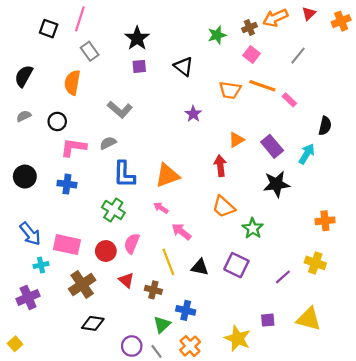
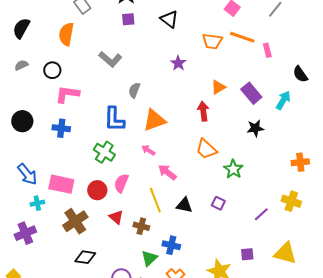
pink rectangle: (289, 100) -> (267, 50), turned 32
black semicircle: (325, 126) -> (300, 74), turned 132
gray semicircle: (108, 143) -> (134, 90), moved, turned -42
black star: (276, 184) -> (255, 128), size x0.7
purple square: (236, 265) -> (218, 203), size x0.6

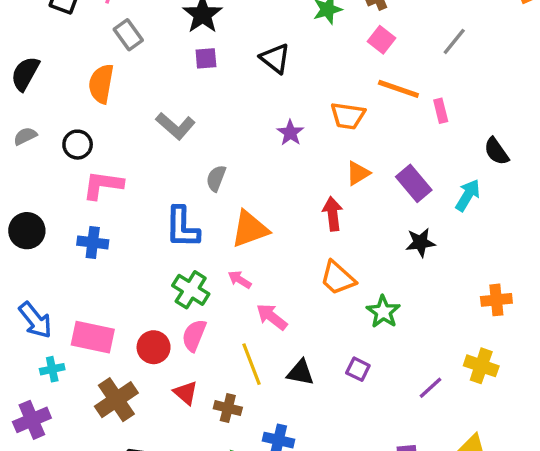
orange trapezoid: (212, 41) -> (348, 116), moved
green cross: (104, 152) -> (191, 290), moved

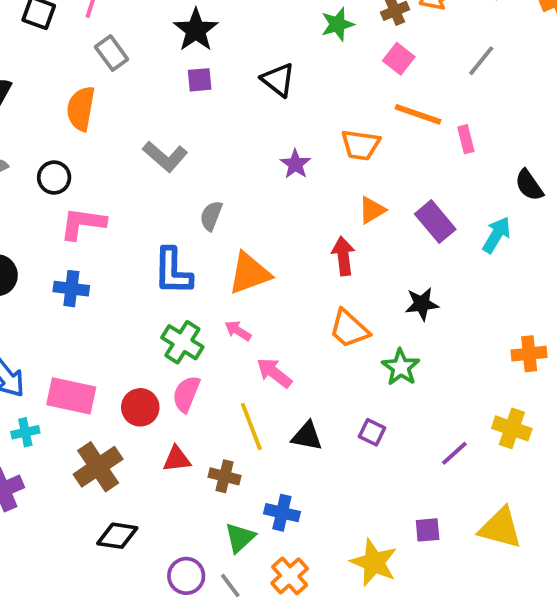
black star: (420, 242) -> (422, 304), moved
red triangle: (186, 393) -> (177, 459), turned -48

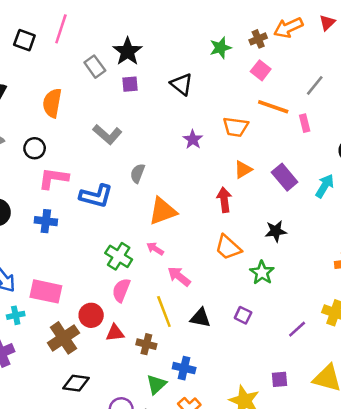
gray rectangle: (112, 53) -> (95, 67), moved
gray line: (481, 61) -> (315, 85), moved
blue L-shape: (173, 271) -> (96, 196), moved, turned -76
red circle: (140, 407) -> (91, 315), moved

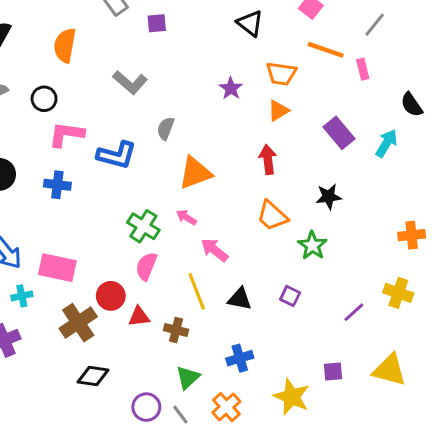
black triangle: (182, 84) -> (250, 23), moved
orange triangle: (243, 170) -> (278, 111), moved
blue cross: (184, 368) -> (240, 358), moved, turned -30

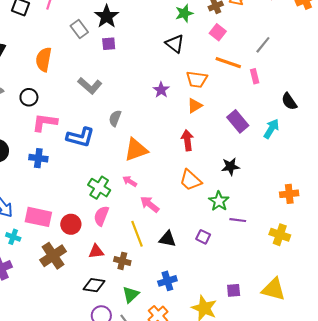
cyan cross: (22, 296) -> (13, 237), turned 32
red circle: (111, 296) -> (71, 224), moved
purple line: (354, 312) -> (238, 220), moved, turned 49
black diamond: (93, 376) -> (94, 285), moved

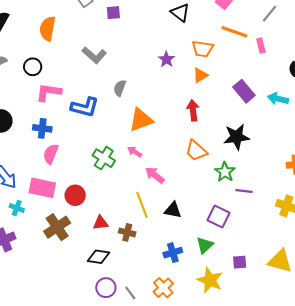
cyan arrow: (271, 129) -> (278, 99), turned -108
black star: (230, 167) -> (237, 137), size x1.4
pink semicircle: (101, 216) -> (51, 154), moved
purple square: (203, 237) -> (218, 216), moved, size x1.5
green triangle: (131, 295) -> (205, 245), moved

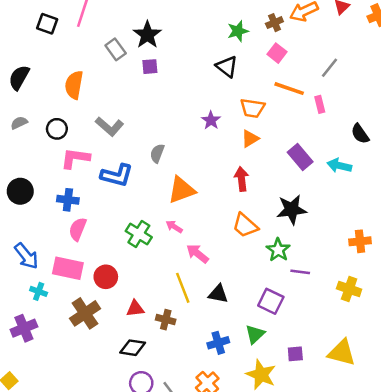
gray L-shape: (94, 55) -> (109, 126), moved

